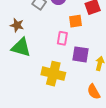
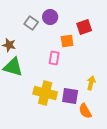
purple square: (81, 54) -> (70, 96), moved

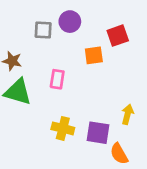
gray square: (31, 23) -> (43, 30), turned -32
pink rectangle: (54, 58) -> (57, 79), moved
yellow cross: (45, 93) -> (63, 128), size x0.7

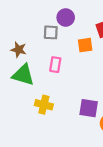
gray square: (43, 30) -> (51, 32), moved
yellow cross: (63, 128) -> (44, 105), moved

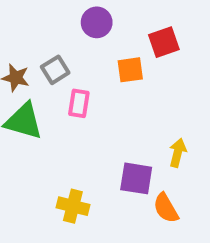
gray square: (51, 32) -> (55, 70), moved, turned -35
yellow cross: (44, 105) -> (73, 206), moved

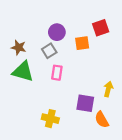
purple circle: (97, 22) -> (57, 32), moved
gray square: (55, 70) -> (49, 51), moved
pink rectangle: (79, 103) -> (57, 73), moved

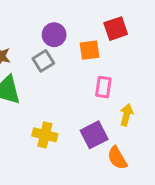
pink rectangle: (57, 73) -> (103, 87), moved
purple square: (85, 103) -> (94, 135), turned -36
yellow cross: (50, 119) -> (45, 135), moved

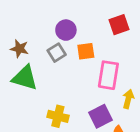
orange square: (89, 50) -> (86, 51), moved
pink rectangle: (103, 87) -> (108, 75), size x1.5

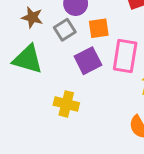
brown star: (19, 49) -> (32, 17), moved
purple square: (100, 116) -> (88, 61), moved

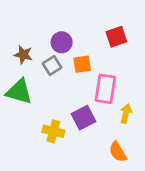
purple square: (88, 61) -> (84, 118), moved

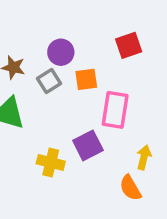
yellow arrow: (126, 113) -> (144, 157), moved

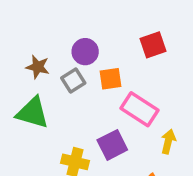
pink rectangle: (115, 110) -> (139, 109), turned -66
yellow arrow: (144, 157) -> (168, 142), moved

